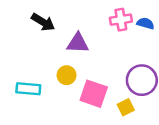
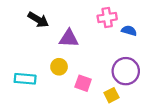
blue semicircle: (146, 23) -> (129, 31), moved
pink square: (94, 94) -> (83, 83), size x0.7

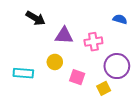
pink cross: (107, 18) -> (93, 42), moved
blue semicircle: (129, 31) -> (120, 19), moved

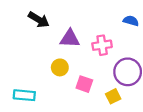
cyan rectangle: (23, 73) -> (24, 95), moved

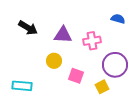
black arrow: (39, 20) -> (28, 28), moved

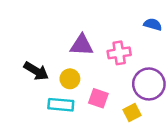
black arrow: (28, 28) -> (36, 71), moved
cyan rectangle: (22, 86) -> (61, 105), moved

